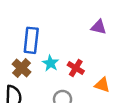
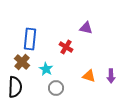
cyan star: (50, 63) -> (46, 69), moved
red cross: (76, 68) -> (66, 47), moved

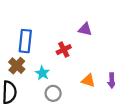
red cross: (66, 47) -> (64, 50), turned 32

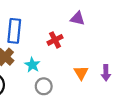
orange triangle: (88, 81) -> (81, 73), turned 40

